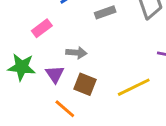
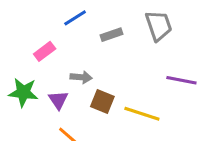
brown square: (85, 84) -> (102, 102), moved
yellow line: (134, 87) -> (142, 114), turned 44

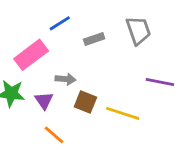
pink rectangle: (45, 51) -> (31, 55), size x1.6

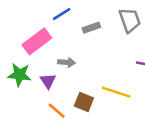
brown square: (85, 102) -> (84, 102), moved

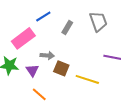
gray rectangle: (91, 28) -> (67, 27), turned -40
brown square: (84, 102) -> (61, 68), moved

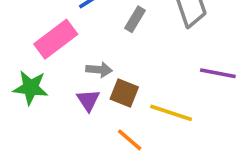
purple triangle: (32, 70) -> (88, 100), moved
orange line: (39, 94) -> (130, 140), moved

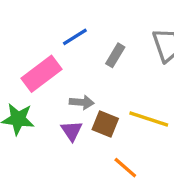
yellow line: (171, 113) -> (149, 119), moved
orange line: (130, 140) -> (125, 168), moved

